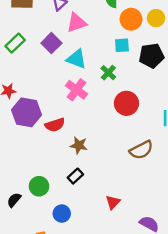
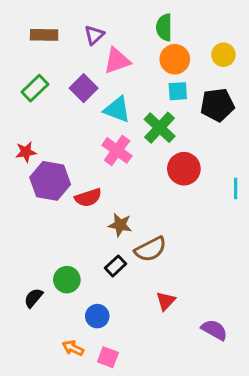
orange circle: (131, 19) -> (175, 59), moved
green cross: (108, 73) -> (160, 128), size x1.5
brown semicircle: (141, 150) -> (150, 249), moved

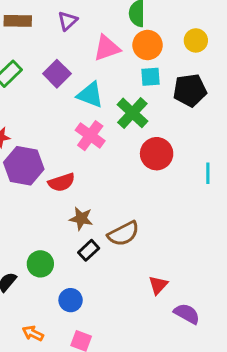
pink triangle: (117, 61) -> (107, 48), moved
brown star: (120, 225) -> (81, 219), moved
red triangle: (166, 301) -> (158, 285), moved
orange arrow: (73, 348) -> (33, 333), moved

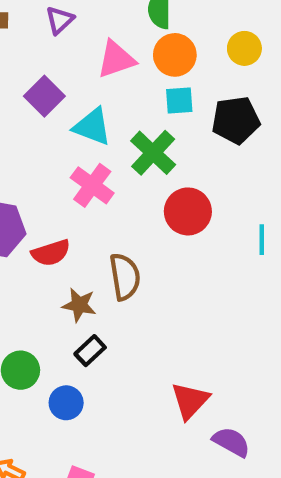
brown semicircle: (123, 234) -> (125, 277), moved, turned -72
red triangle: (158, 285) -> (190, 401), size x1.4
blue circle: (71, 300) -> (66, 403), moved

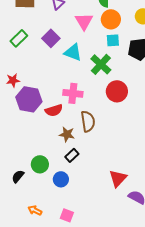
pink triangle: (116, 59) -> (84, 21), turned -42
pink cross: (92, 185) -> (73, 93), moved, turned -30

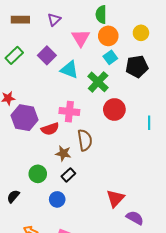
cyan square: (113, 40) -> (110, 57), turned -32
green circle: (40, 164) -> (38, 174), moved

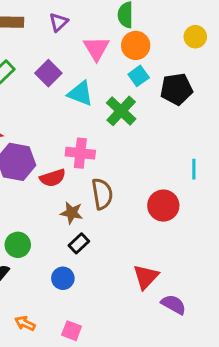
yellow circle: (141, 33) -> (195, 37), moved
red circle: (114, 109) -> (163, 206), moved
green circle: (38, 174) -> (18, 245), moved

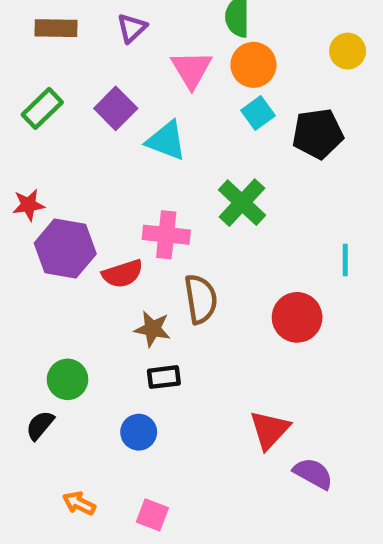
green cross: (121, 111) -> (242, 203), moved
black rectangle: (79, 243) -> (164, 377), turned 36

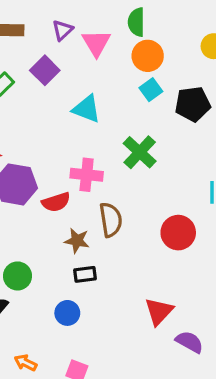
pink triangle: (191, 69) -> (96, 43), moved
purple square: (116, 108) -> (45, 70), moved

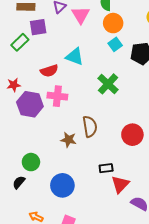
purple square: (45, 70) -> (38, 27), moved, turned 36
pink cross: (87, 175) -> (57, 96), moved
red semicircle: (56, 202) -> (49, 71), moved
black rectangle: (85, 274) -> (106, 168), moved
blue circle: (67, 313) -> (62, 185), size x1.5

